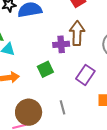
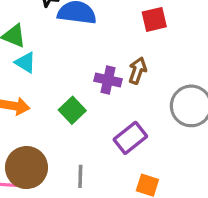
brown arrow: (77, 33) -> (138, 71), size x0.7
green square: (45, 69) -> (72, 110), turned -35

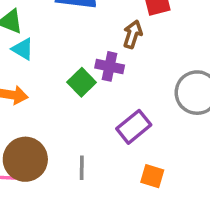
brown arrow: (138, 71) -> (133, 34), moved
green square: (72, 110) -> (82, 82), moved

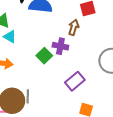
gray line: (82, 168) -> (28, 96), moved

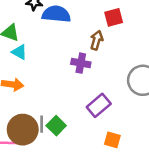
green square: (44, 56) -> (56, 126), moved

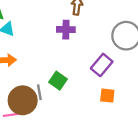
purple rectangle: (99, 105) -> (102, 65), moved
green square: (56, 126) -> (58, 81), moved

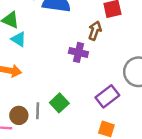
brown circle: (23, 100) -> (19, 115), size x0.6

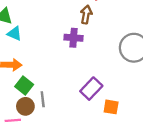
purple rectangle: (107, 96) -> (91, 89), moved
green square: (59, 103) -> (24, 86), moved

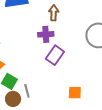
purple rectangle: (91, 89) -> (55, 55), moved
orange square: (111, 107) -> (75, 93), moved

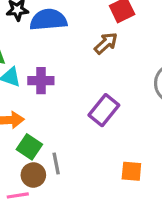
brown arrow: (54, 13) -> (106, 43), turned 42
purple cross: (46, 34) -> (41, 81), moved

